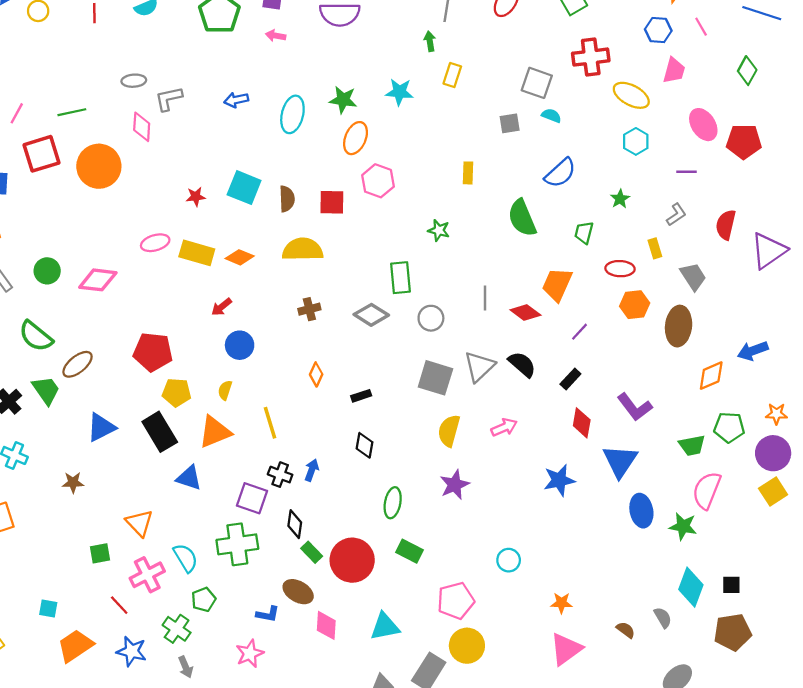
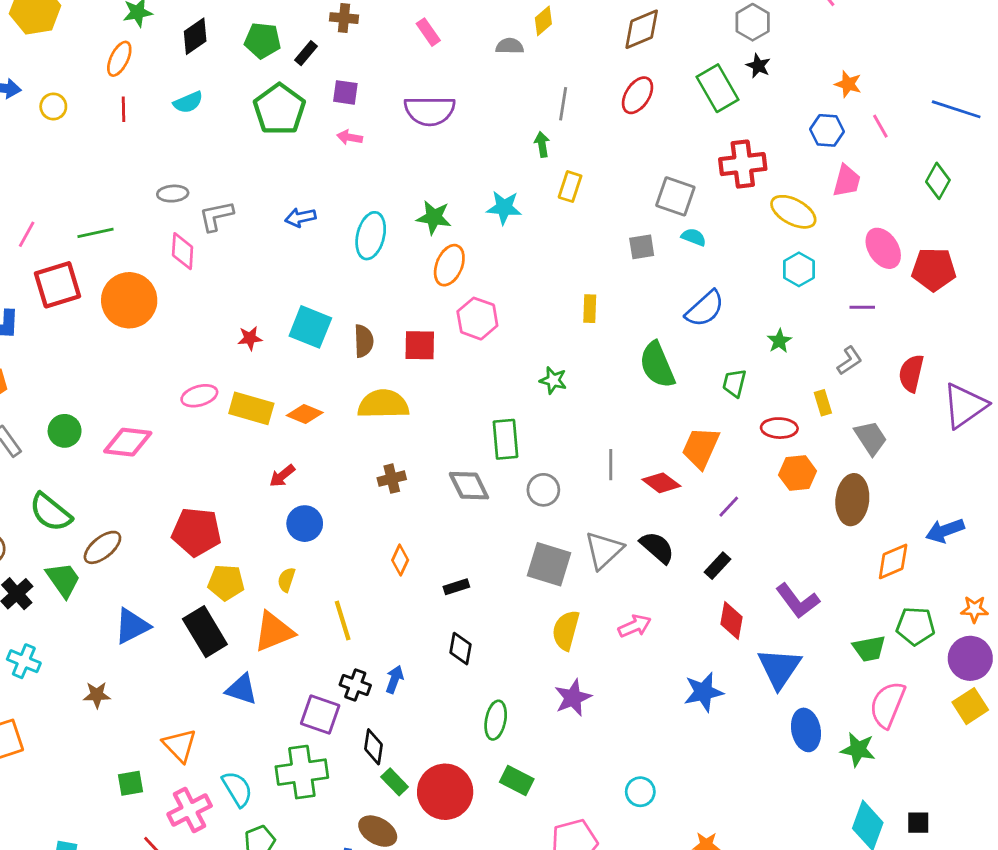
gray diamond: (371, 315) -> (469, 486), turned 32

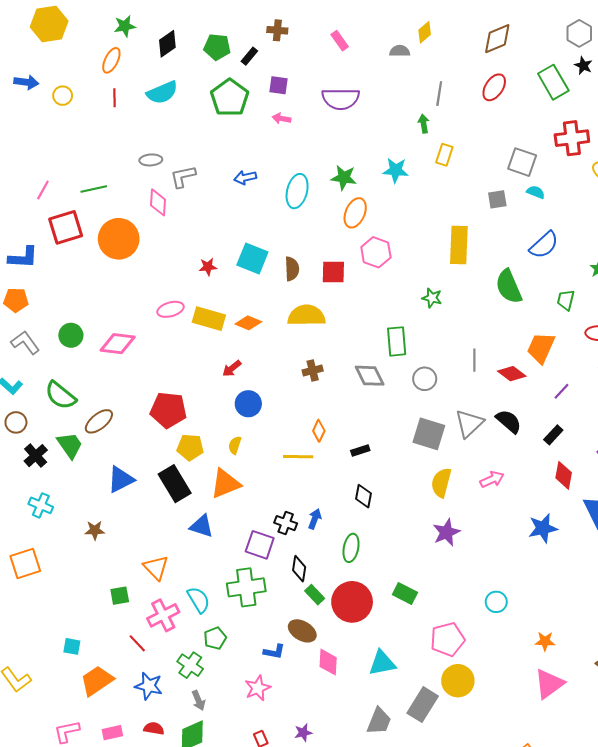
cyan semicircle: (188, 102) -> (162, 93), size x1.4
yellow rectangle: (590, 309) -> (459, 245), size x1.8
yellow line: (343, 620) -> (298, 457), moved, turned -72
green ellipse: (496, 720) -> (351, 548), moved

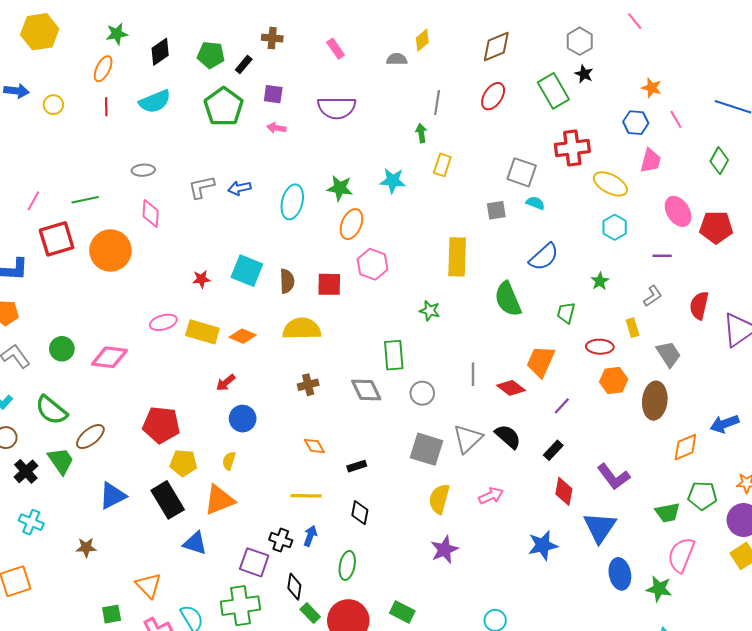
gray L-shape: (183, 177) -> (201, 187), moved
orange diamond: (319, 431) -> (314, 446), turned -55
yellow line: (298, 457) -> (306, 496), moved

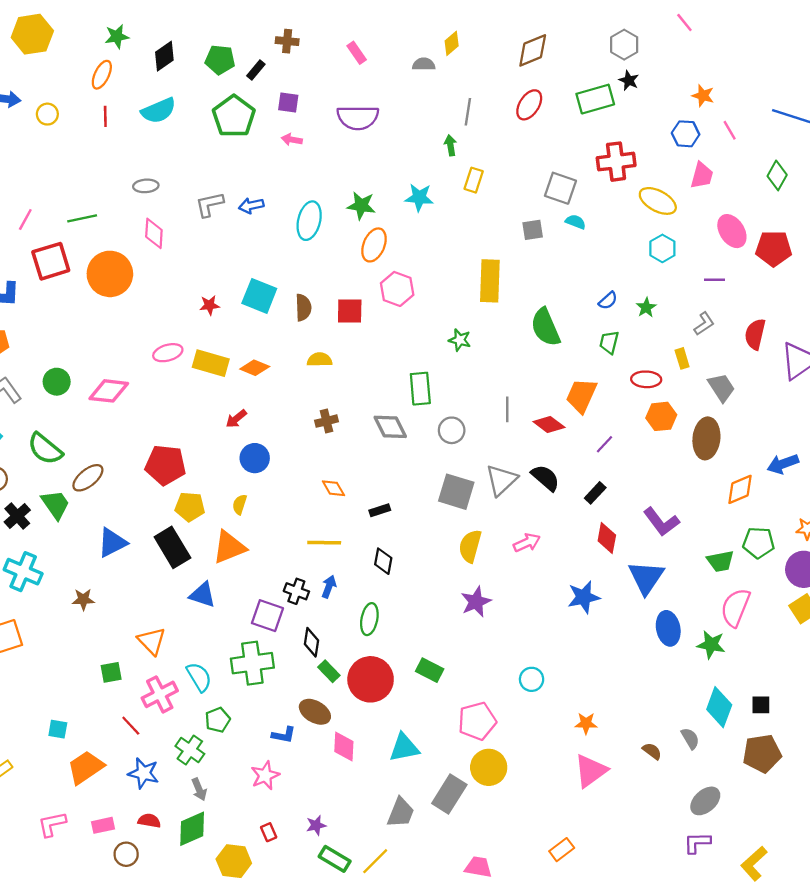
green rectangle: (553, 91) -> (595, 99), turned -76
blue semicircle: (544, 257) -> (608, 301), moved, size x0.6
yellow semicircle: (302, 329) -> (320, 360), size x0.6
cyan cross: (31, 522) -> (23, 572), size x1.4

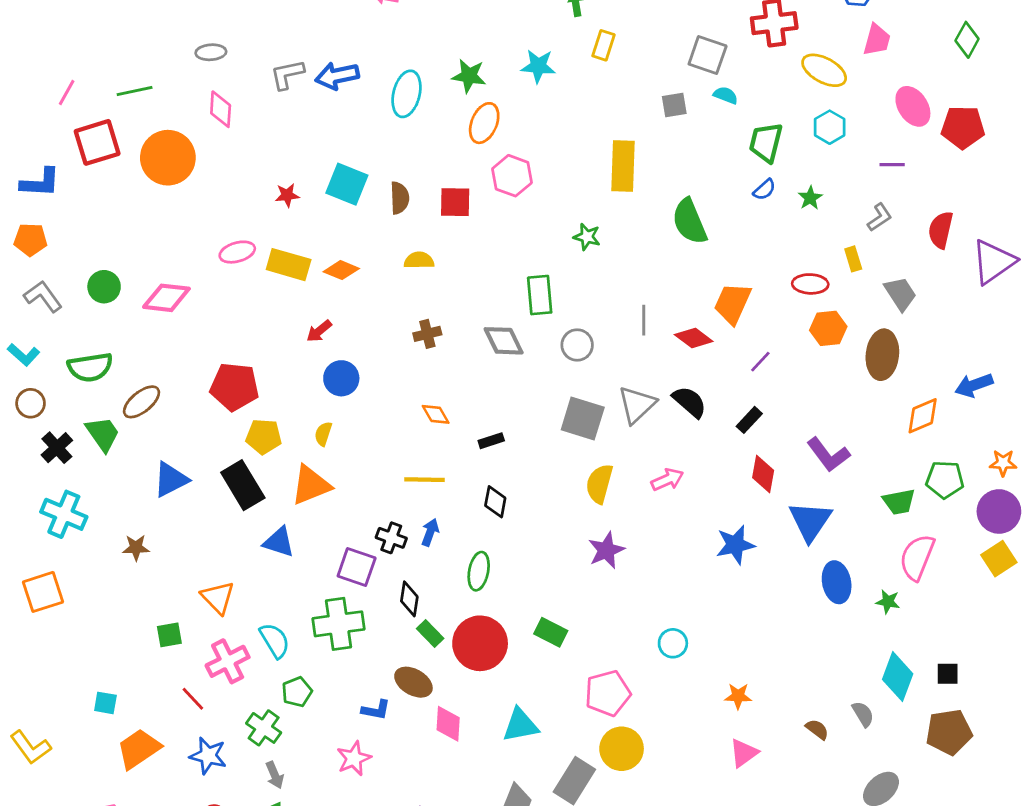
blue arrow: (251, 206) -> (337, 76), size x1.4
green trapezoid: (609, 342) -> (766, 142), moved, size x1.4
green semicircle: (45, 449) -> (90, 367), turned -48
green star: (711, 645) -> (888, 602), size x0.7
pink triangle: (591, 771) -> (744, 753), size x0.7

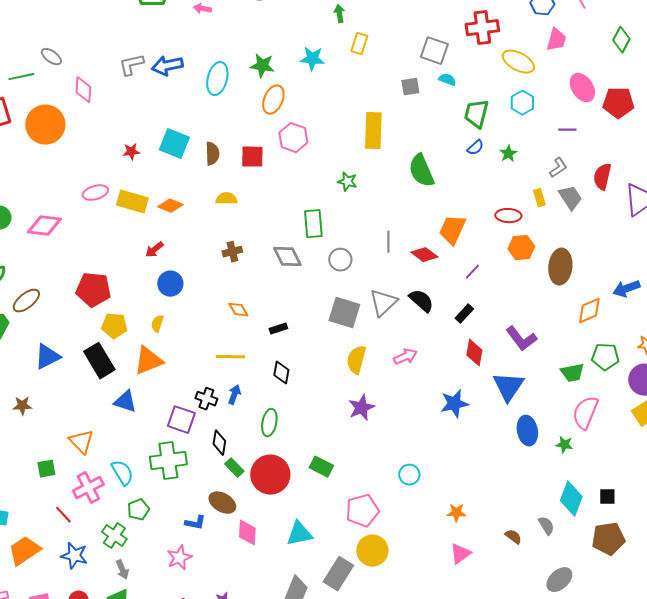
gray ellipse: (211, 52) -> (51, 57), moved, turned 40
gray trapezoid: (900, 294) -> (570, 198), moved

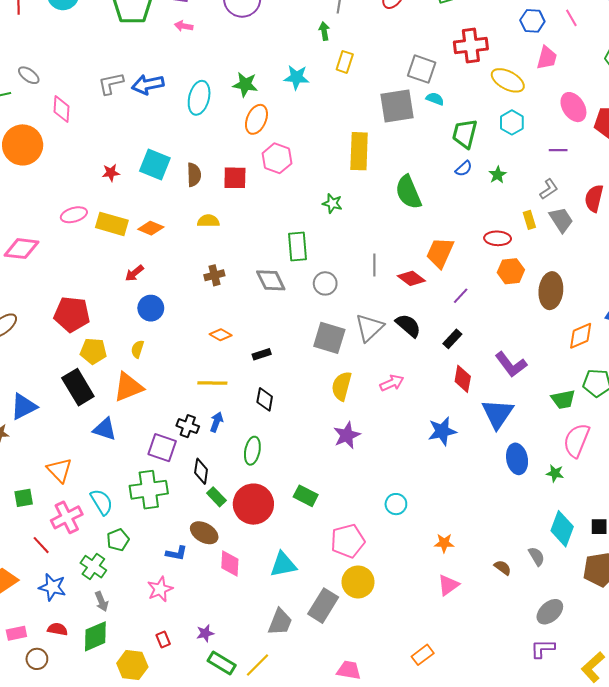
gray square: (410, 87) -> (397, 106), size x1.8
orange diamond: (238, 310) -> (221, 335), turned -30
blue triangle: (47, 357) -> (24, 407), moved

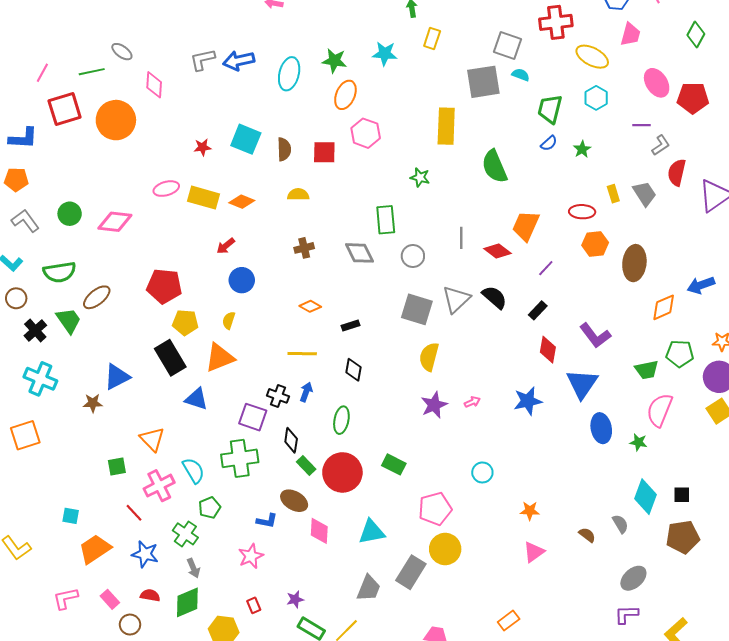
gray L-shape: (549, 189) -> (661, 145), moved
pink arrow: (392, 383) -> (472, 402), moved, size x0.7
pink rectangle: (16, 633) -> (110, 599), turned 60

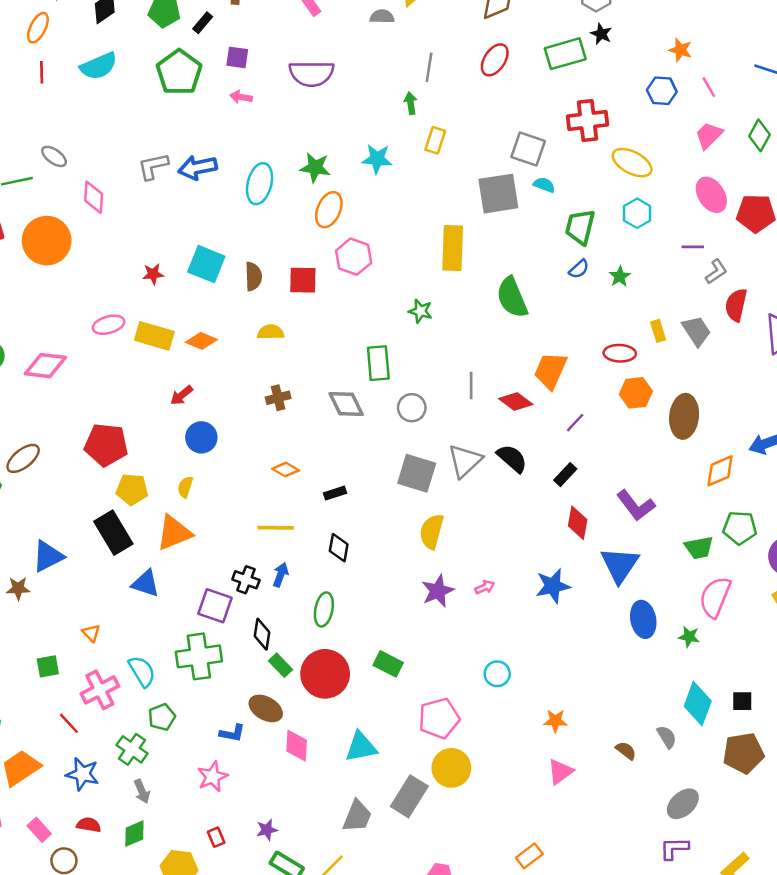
pink trapezoid: (630, 34) -> (709, 135), moved, turned -150
orange triangle: (152, 439) -> (91, 633), size x0.6
green diamond: (187, 602) -> (134, 833), size x0.7

